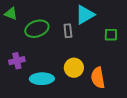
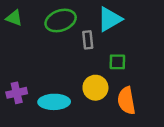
green ellipse: (37, 29) -> (61, 20), moved
green square: (111, 35) -> (117, 62), moved
purple cross: (17, 61) -> (17, 93), moved

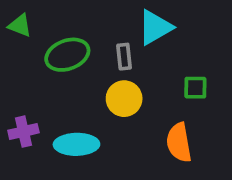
green ellipse: (61, 20) -> (67, 55), moved
green square: (117, 62) -> (195, 88), moved
yellow circle: (95, 88) -> (124, 99), moved

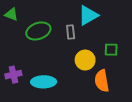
yellow circle: (124, 99) -> (85, 60), moved

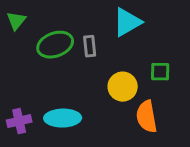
green triangle: (11, 14) -> (16, 21), turned 48
gray rectangle: (71, 32) -> (90, 46), moved
purple cross: (13, 75) -> (19, 121), moved

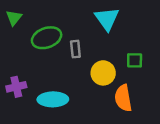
cyan triangle: (127, 22) -> (107, 19), turned -36
gray rectangle: (90, 46) -> (75, 49), moved
purple cross: (19, 121) -> (16, 87), moved

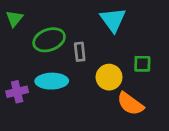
orange semicircle: (123, 98) -> (130, 104), turned -44
cyan ellipse: (53, 99) -> (52, 81), moved

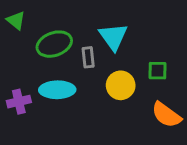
green triangle: (14, 18) -> (16, 20), turned -30
cyan triangle: (113, 20) -> (113, 37), moved
orange semicircle: (130, 104) -> (166, 115), moved

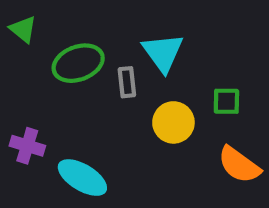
cyan ellipse: (57, 90) -> (82, 178), moved, turned 32
purple cross: (19, 102) -> (27, 146), turned 30

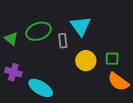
green triangle: (23, 29) -> (11, 39), moved
green square: (226, 101) -> (112, 59), moved

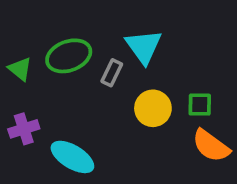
gray rectangle: (63, 41) -> (112, 73), turned 32
purple cross: (13, 72) -> (24, 129), turned -35

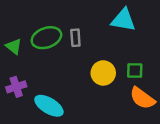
cyan triangle: (144, 47) -> (123, 20), moved, turned -44
gray rectangle: (112, 73) -> (75, 38), moved, turned -30

